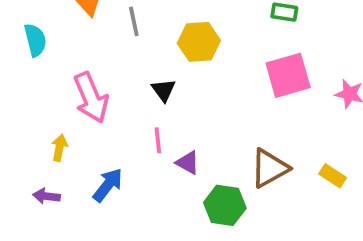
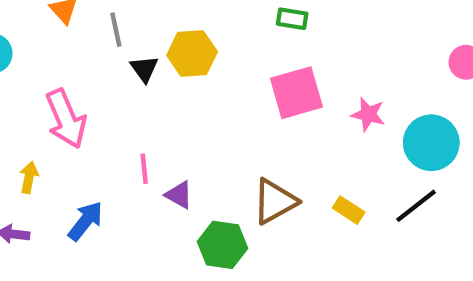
black triangle: (164, 90) -> (144, 69), moved

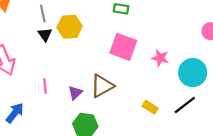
gray line: (116, 30) -> (43, 13), moved
pink square: (296, 93) -> (123, 47), turned 36
purple triangle: (179, 195) -> (75, 93), moved, turned 48
brown triangle: (275, 201) -> (102, 86), moved

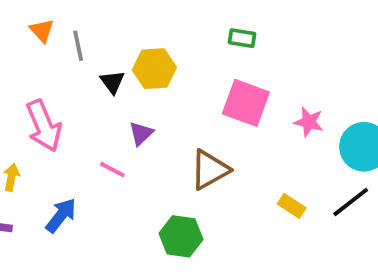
gray line: (43, 13) -> (78, 46), moved
pink line: (45, 86) -> (112, 170), turned -56
purple triangle: (75, 93) -> (141, 133), moved

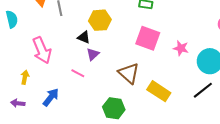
black triangle: (112, 82) -> (84, 37), moved, turned -32
brown triangle: (210, 170) -> (129, 73), turned -50
yellow rectangle: (292, 206) -> (159, 91), moved, size x1.6

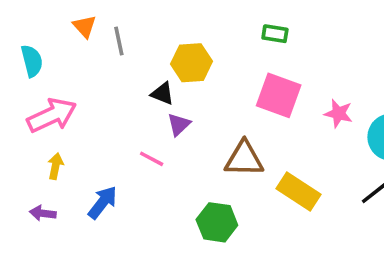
pink arrow: (42, 50) -> (52, 115), moved, turned -92
brown triangle: (129, 73) -> (244, 159), turned -40

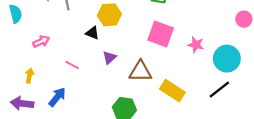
pink arrow: (52, 115) -> (41, 42), moved, size x0.6
purple triangle: (179, 124) -> (109, 58), moved
pink line: (152, 159) -> (72, 65), moved
purple arrow: (43, 213) -> (22, 103), size x1.5

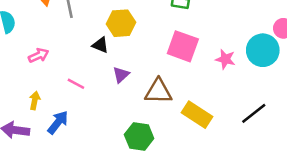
cyan circle: (227, 59) -> (263, 50), moved
yellow arrow: (29, 76) -> (35, 100), moved

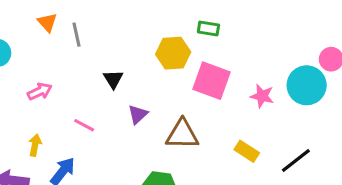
yellow hexagon: (121, 23) -> (173, 53), moved
black triangle: (100, 45) -> (113, 79), turned 36
yellow rectangle: (197, 115) -> (247, 151), moved, size x0.7

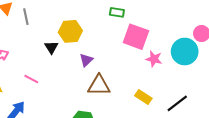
yellow hexagon: (173, 53) -> (70, 31), moved
pink square: (211, 81) -> (136, 37), moved
purple triangle: (138, 114) -> (86, 60), moved

